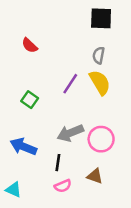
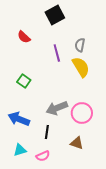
black square: (101, 18) -> (55, 15), moved, turned -30
purple line: (70, 84) -> (57, 53), moved, turned -48
pink semicircle: (63, 186) -> (43, 156), moved
cyan triangle: (14, 190) -> (20, 150), moved, turned -40

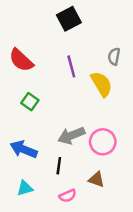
red semicircle: (24, 37) -> (21, 60), moved, size x1.5
gray semicircle: (80, 45) -> (114, 56), moved
pink semicircle: (43, 156) -> (68, 196), moved

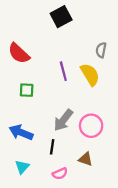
purple line: (71, 66) -> (63, 71), moved
green square: (30, 102) -> (27, 90), turned -32
gray arrow: (71, 136) -> (63, 120), turned -30
cyan triangle: (25, 188) -> (22, 167), turned -32

